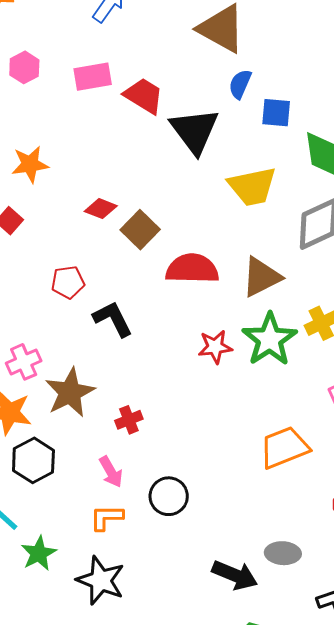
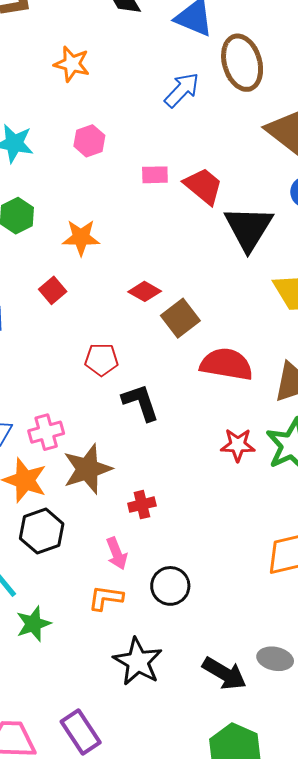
pink rectangle: (93, 77) -> (155, 175), moved, size x0.7
black star: (101, 580) -> (138, 662), moved

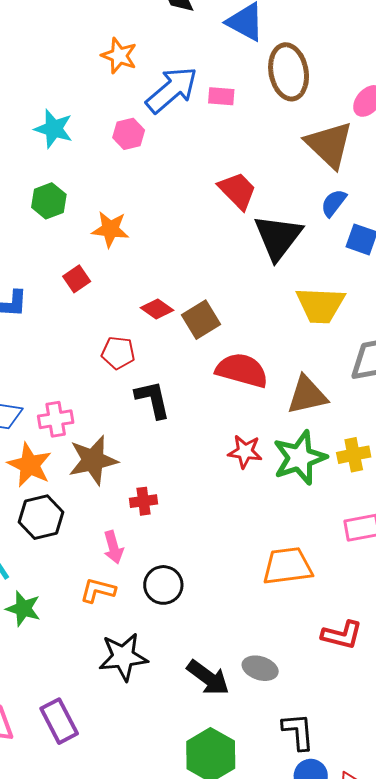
blue arrow: (182, 90) -> (172, 90), moved, size x1.4
pink rectangle: (155, 175) -> (221, 96), moved
red diamond: (145, 291) -> (157, 309), moved
green star: (33, 624) -> (23, 609), turned 30
black star: (138, 662) -> (123, 657), turned 30

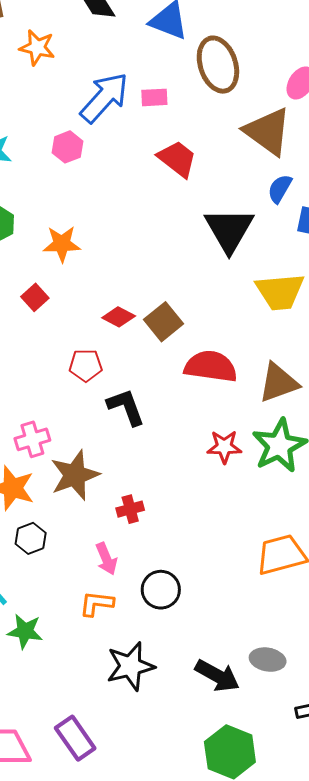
orange star: (119, 56) -> (37, 47), moved
red trapezoid: (237, 191) -> (177, 159), moved
black hexagon: (41, 517) -> (31, 538), size x0.7

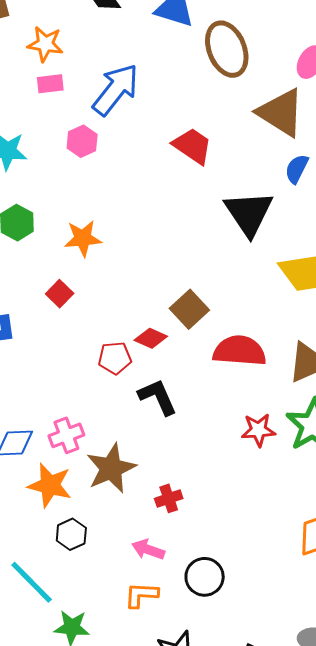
pink rectangle: (154, 97) -> (50, 84), moved
red diamond: (119, 317) -> (151, 338), moved
pink arrow: (106, 559) -> (148, 550), turned 136

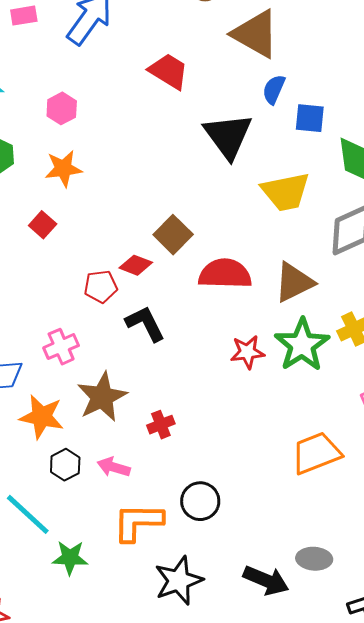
pink hexagon: (82, 141) -> (62, 108), moved
pink cross: (66, 435) -> (61, 347), moved
pink arrow: (148, 550) -> (114, 467), moved
orange L-shape: (141, 595) -> (138, 522), size x1.5

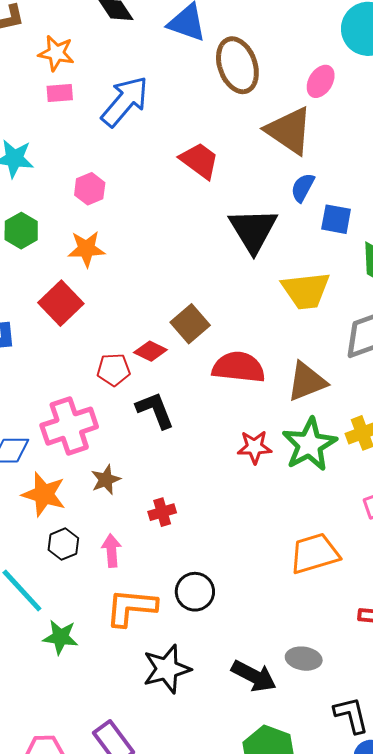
red square: (43, 225) -> (61, 303), size x1.6
pink cross: (61, 347) -> (69, 426), size x1.6
brown star: (102, 397) -> (106, 480), size x0.6
pink arrow: (114, 467) -> (112, 551), turned 64

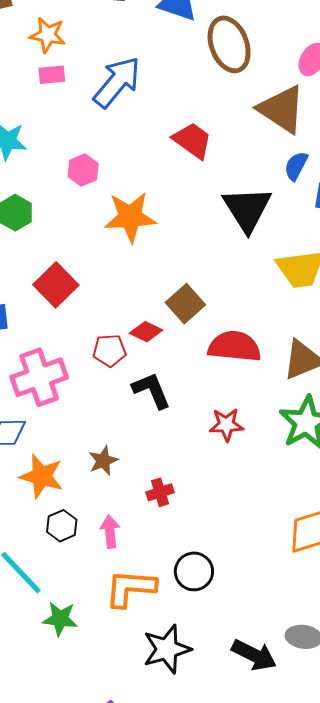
orange star: (86, 249) -> (130, 217), moved, size x1.4
pink cross: (69, 426) -> (39, 377), moved
red star: (254, 447) -> (226, 425), moved

